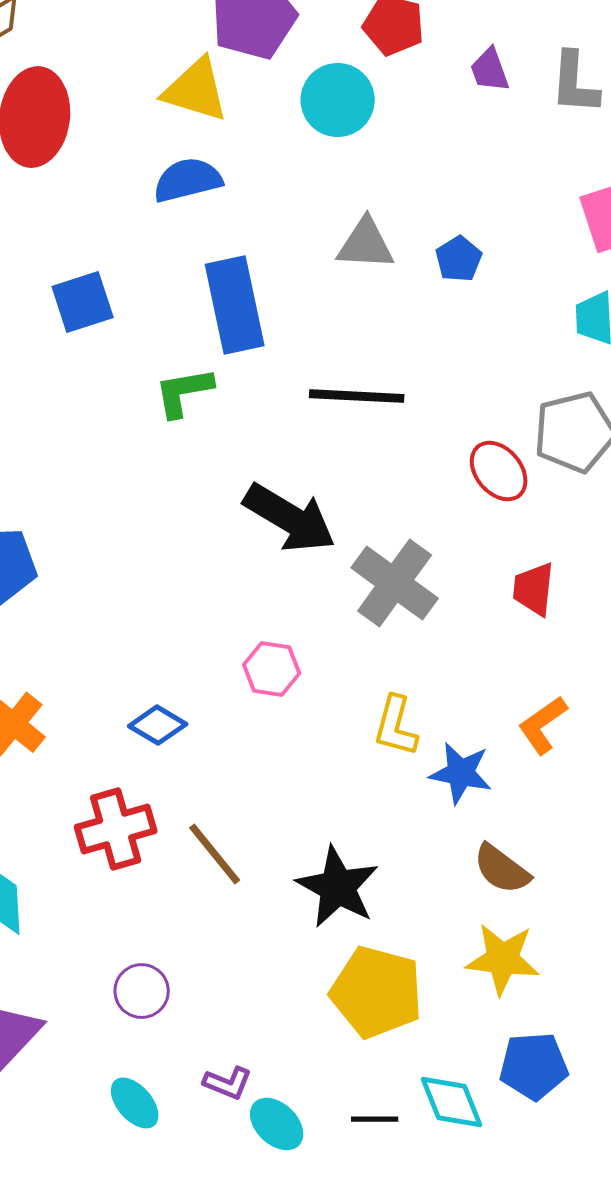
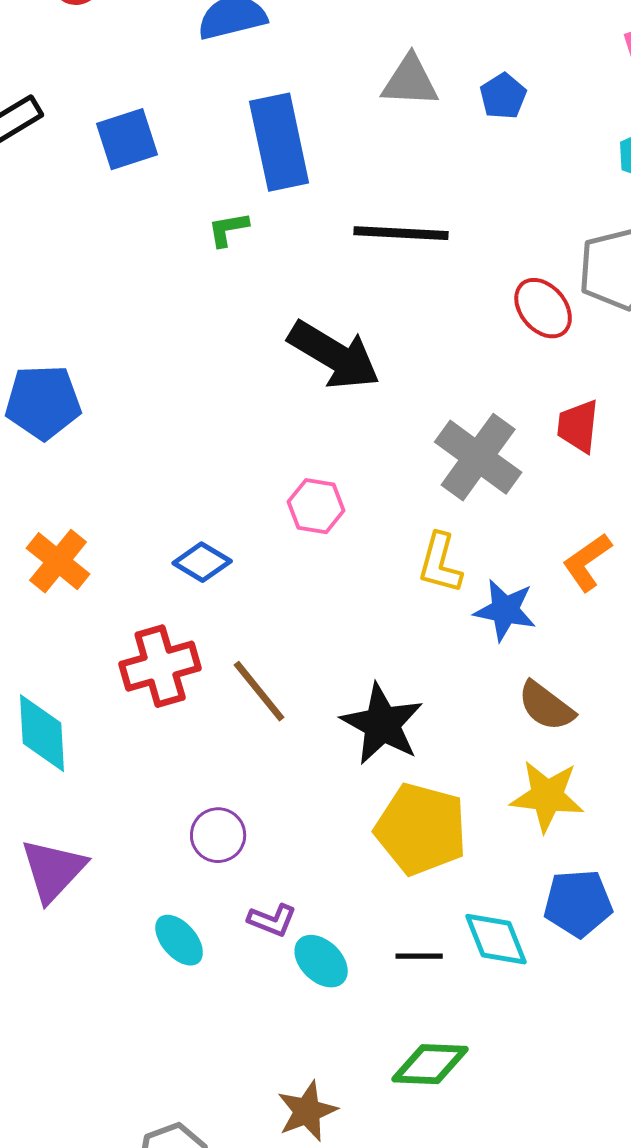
green L-shape: (184, 392) -> (228, 229), size x0.7
gray cross: (395, 583) -> (478, 457), moved
purple circle: (142, 991) -> (218, 835), moved

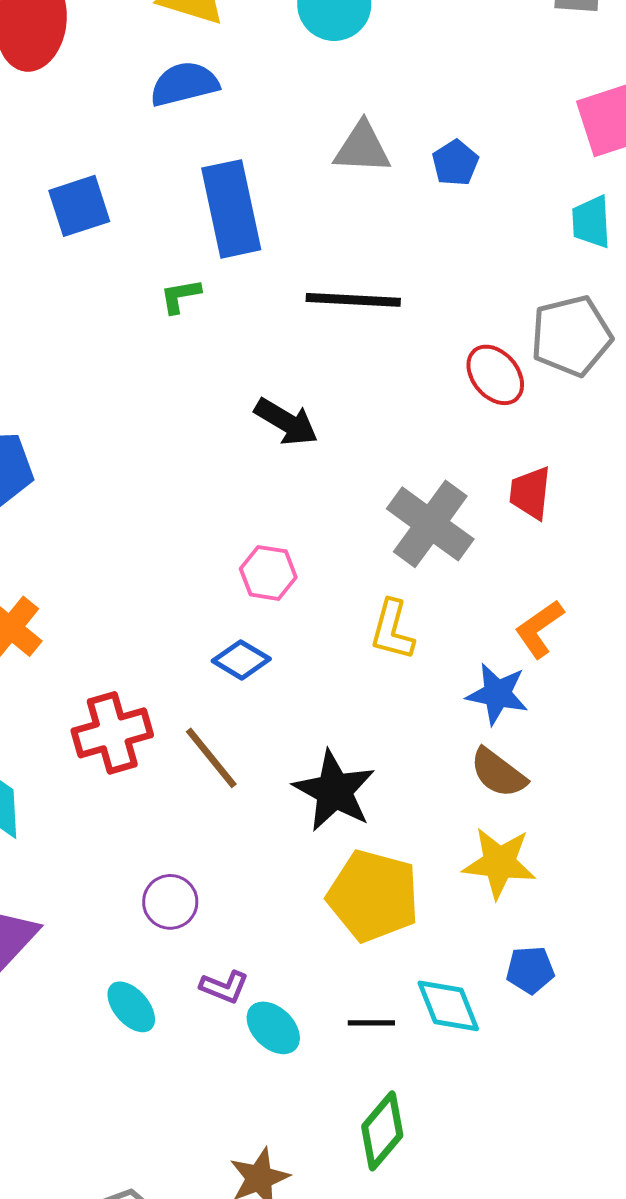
black arrow: (334, 355) -> (286, 422), size x0.7
blue diamond: (202, 562) -> (241, 660), moved
blue star: (505, 610) -> (497, 694), moved
blue pentagon: (578, 903) -> (530, 970), size x0.7
green diamond: (430, 1064) -> (382, 1131), turned -52

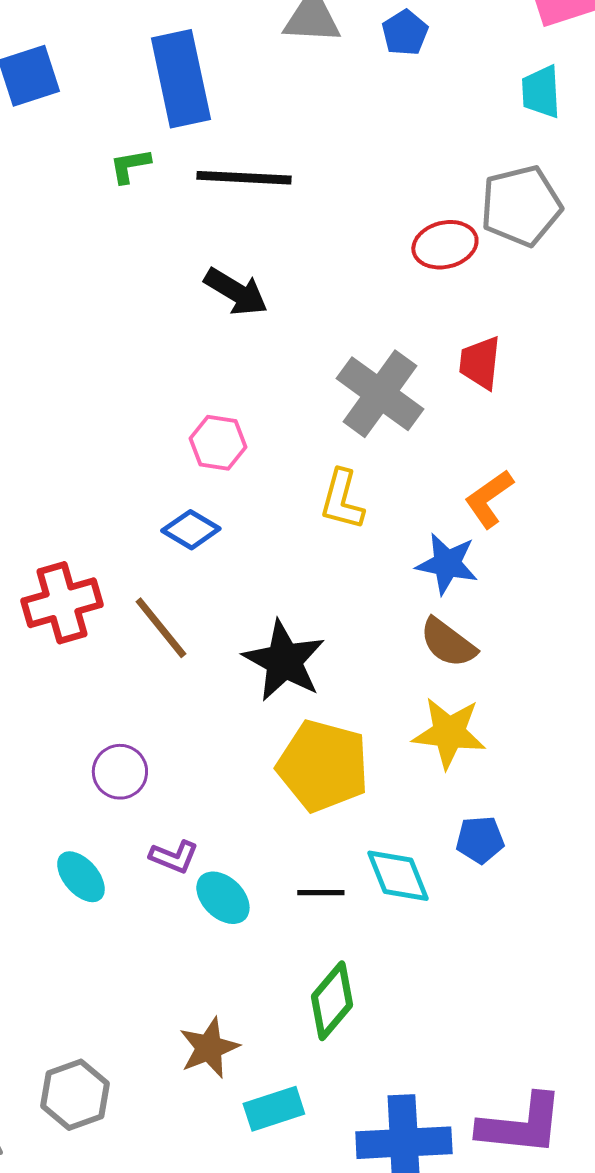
black line: (353, 300) -> (244, 178), moved
red ellipse: (495, 375) -> (445, 245), turned -64

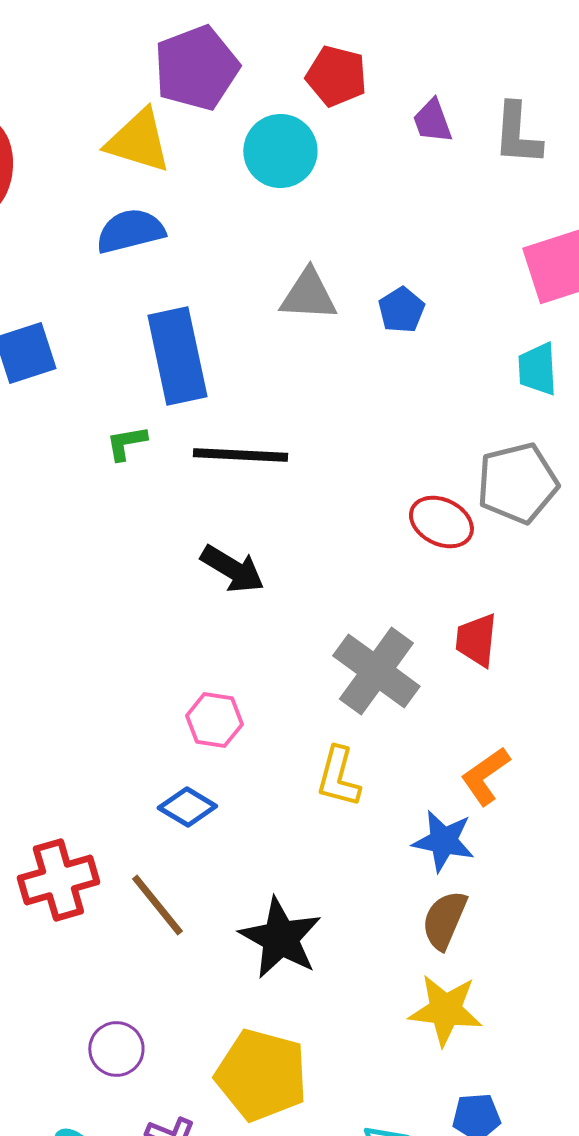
red ellipse: (445, 245) -> (441, 522), turned 40
brown semicircle: (448, 643) -> (444, 920), turned 76
yellow pentagon: (323, 766) -> (261, 1075), moved

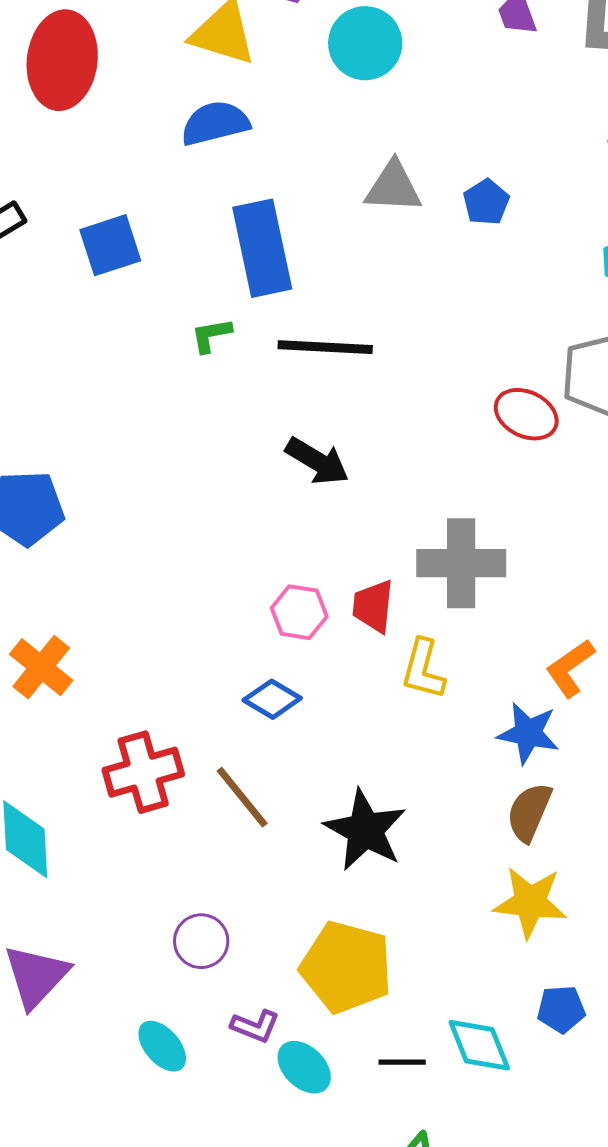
red trapezoid: (476, 640) -> (373, 606), moved
gray cross: (376, 671) -> (461, 563), turned -36

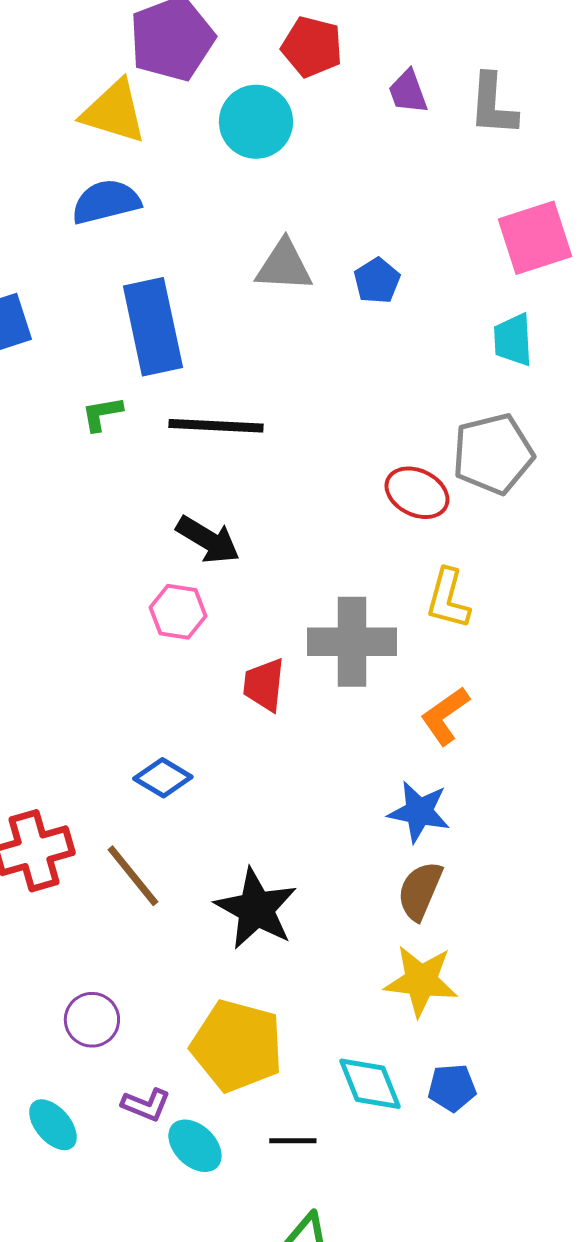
pink hexagon: (299, 612) -> (178, 612), moved
orange L-shape: (570, 668) -> (445, 716), moved
yellow L-shape: (423, 669) -> (448, 599), moved
cyan diamond: (479, 1045) -> (370, 1084), moved

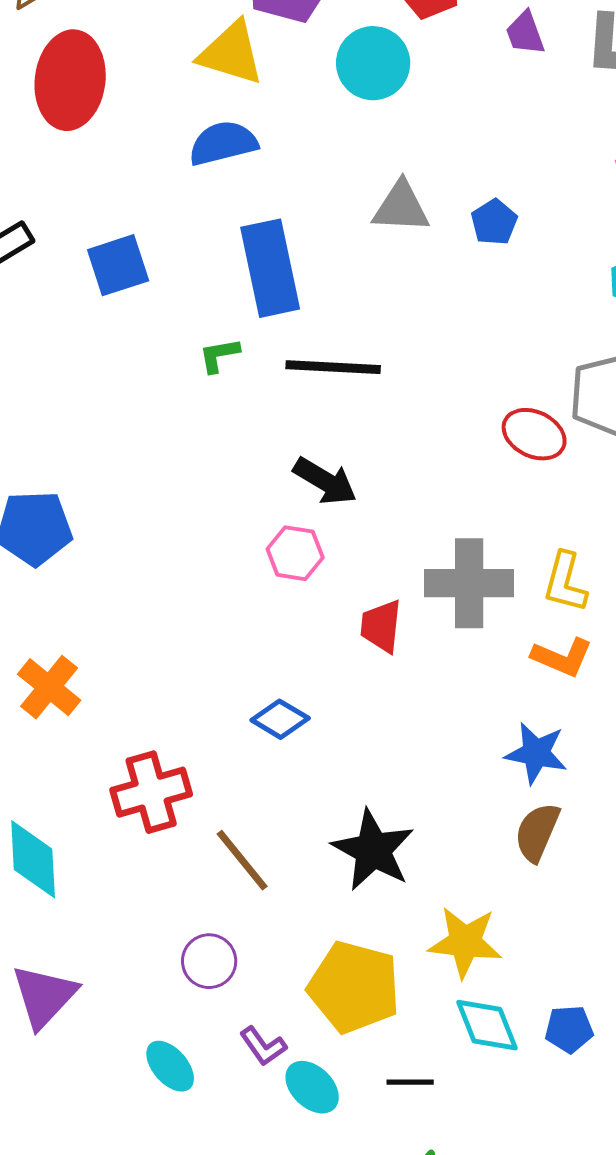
yellow L-shape: (448, 599) -> (565, 582), moved
orange L-shape: (445, 716) -> (562, 657), turned -122
brown line: (133, 876) -> (242, 860), moved
yellow star: (421, 981) -> (465, 942), moved
purple L-shape: (146, 1105) -> (263, 1046), turned 33

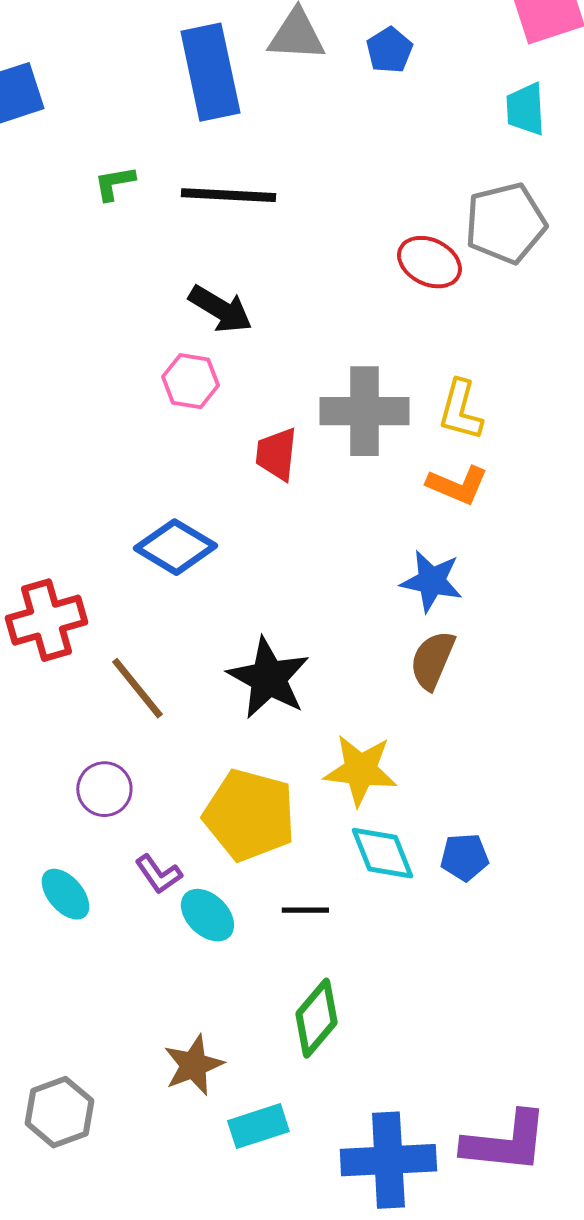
blue rectangle: (270, 268) -> (210, 72), moved
blue diamond: (280, 719) -> (175, 547), size x1.4

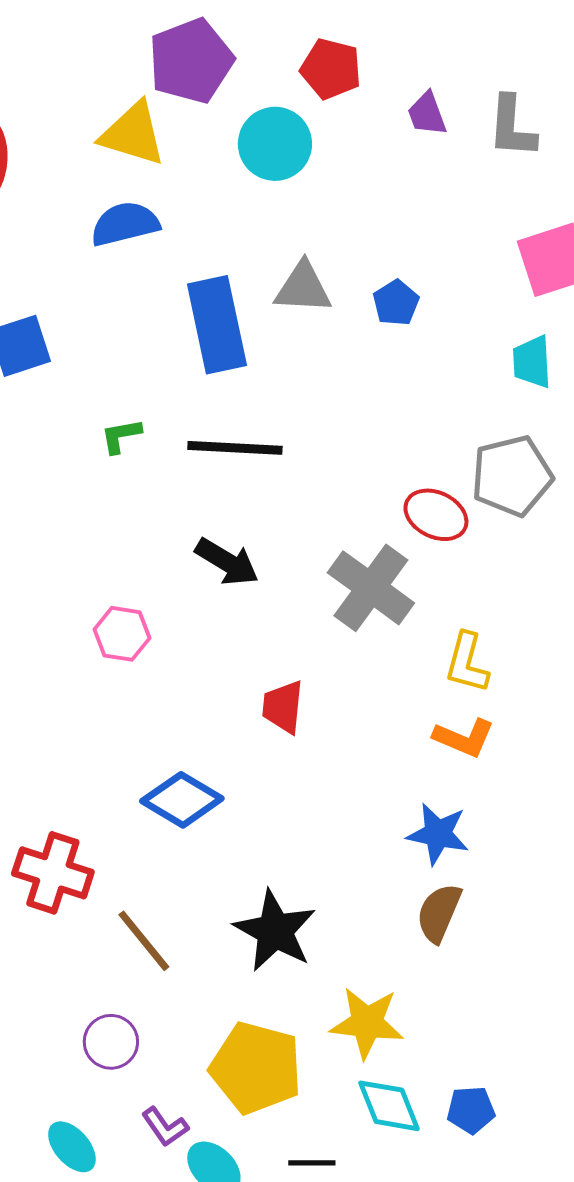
pink hexagon: (190, 381) -> (122, 634), moved
gray cross: (364, 411) -> (371, 588), moved, turned 36
red cross: (46, 620) -> (53, 873), turned 34

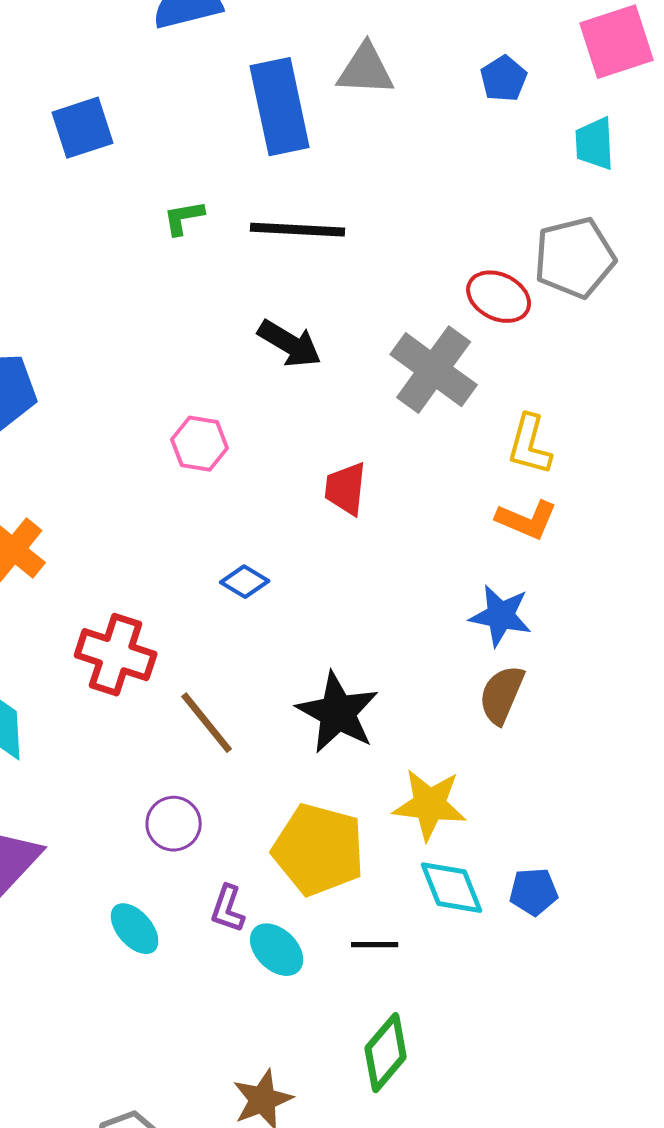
blue pentagon: (396, 303) -> (504, 79), moved
pink hexagon: (122, 634) -> (200, 444), moved
blue diamond: (182, 800) -> (245, 582), size x0.6
purple L-shape: (165, 1127) -> (228, 909), turned 54

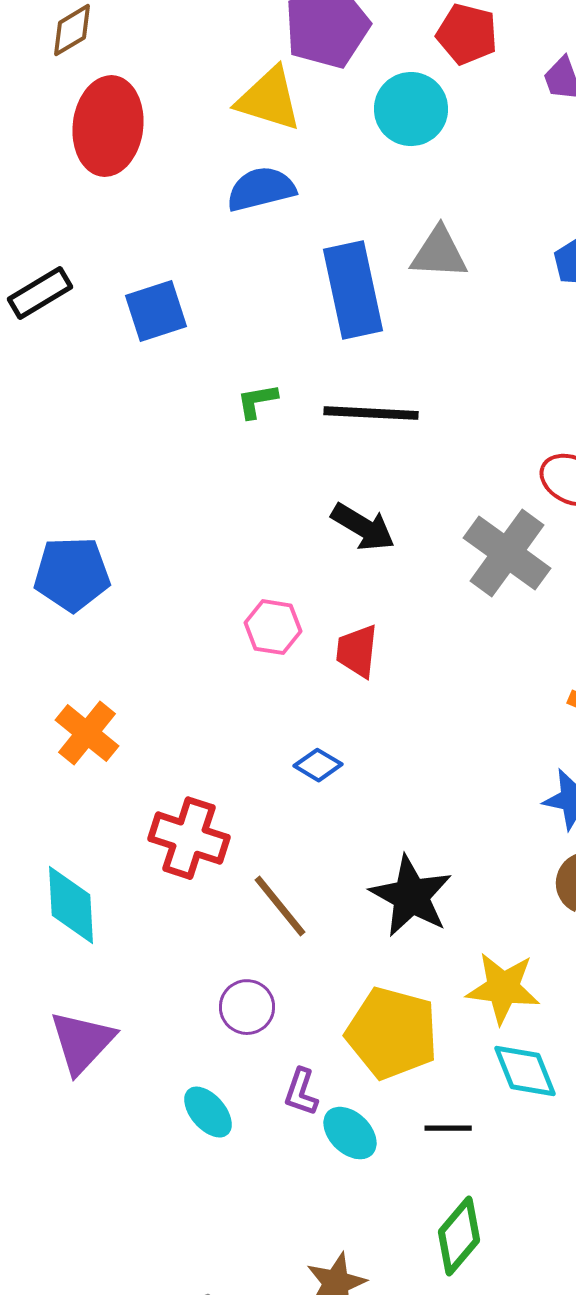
red trapezoid: (346, 489) -> (357, 651), moved

